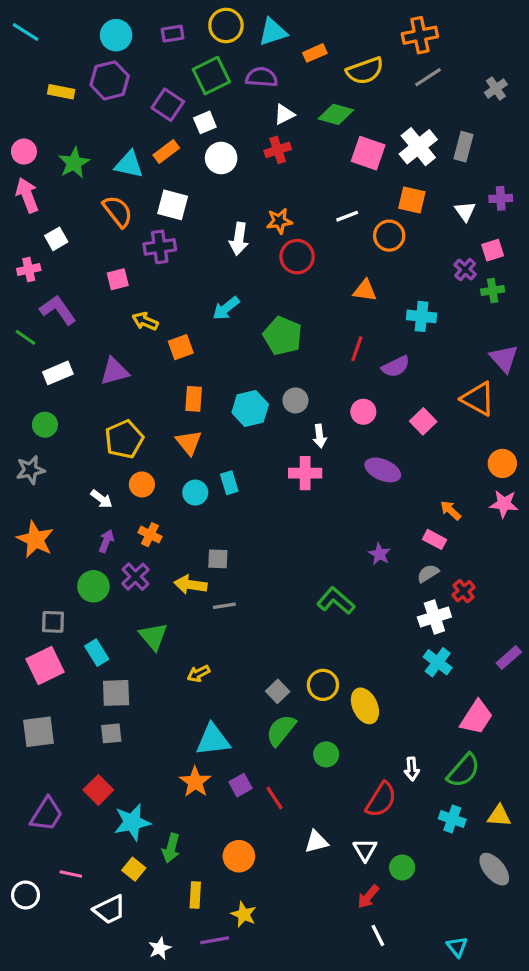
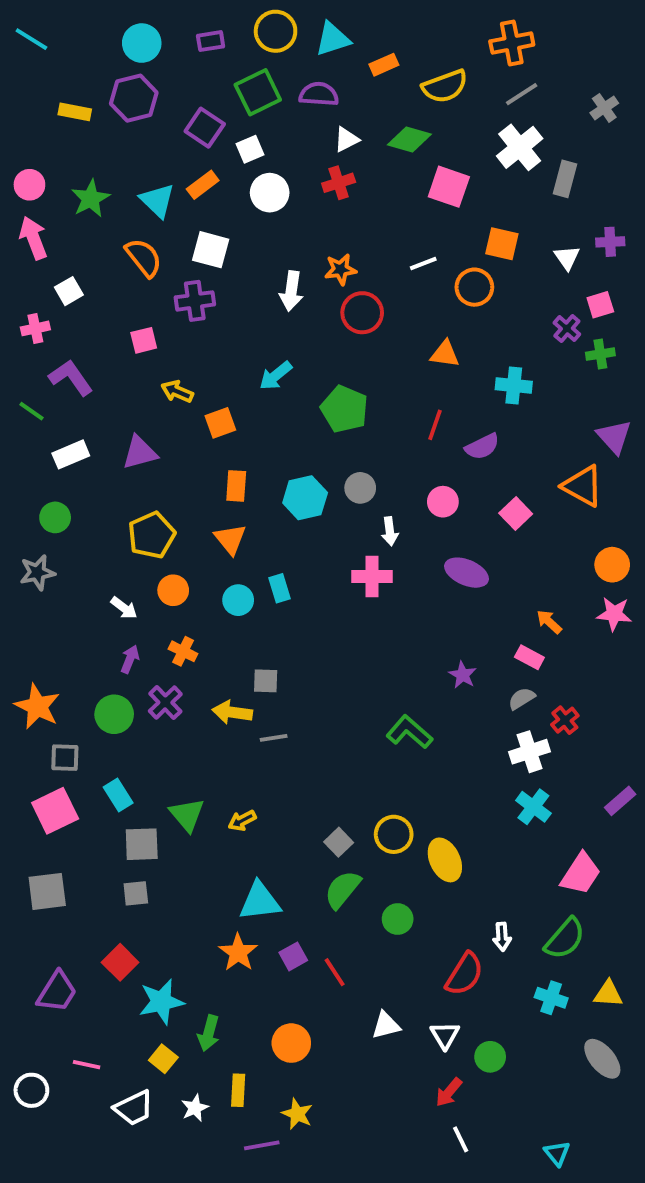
white cross: (418, 147) -> (520, 147), moved
cyan triangle: (129, 164) -> (157, 200), turned 32
orange star: (35, 539) -> (37, 706), moved
green triangle: (153, 636) -> (187, 815), moved
white star: (160, 948) -> (195, 1108), moved

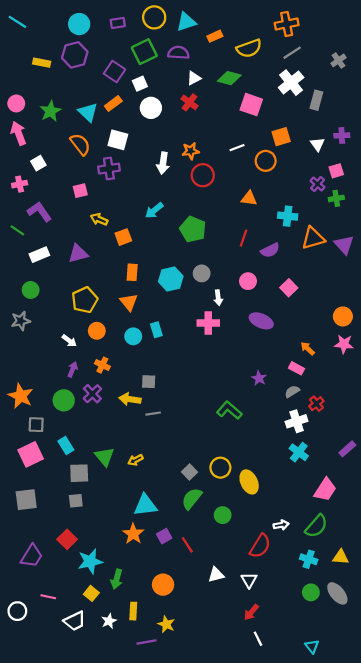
red cross: (339, 183) -> (189, 102), turned -35
orange square: (502, 244) -> (281, 137), turned -30
orange triangle: (583, 486) -> (313, 238), moved, turned -45
white arrow: (502, 937) -> (281, 525), turned -96
green circle: (490, 1057) -> (311, 592), moved

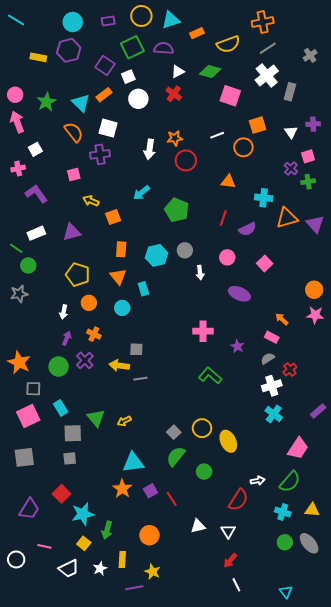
green line: (17, 230) -> (16, 248), moved
yellow pentagon: (85, 300) -> (78, 275), turned -30
pink cross: (208, 323) -> (203, 331), moved
cyan rectangle: (156, 330) -> (143, 289), moved
white arrow: (69, 341) -> (64, 312), turned 64

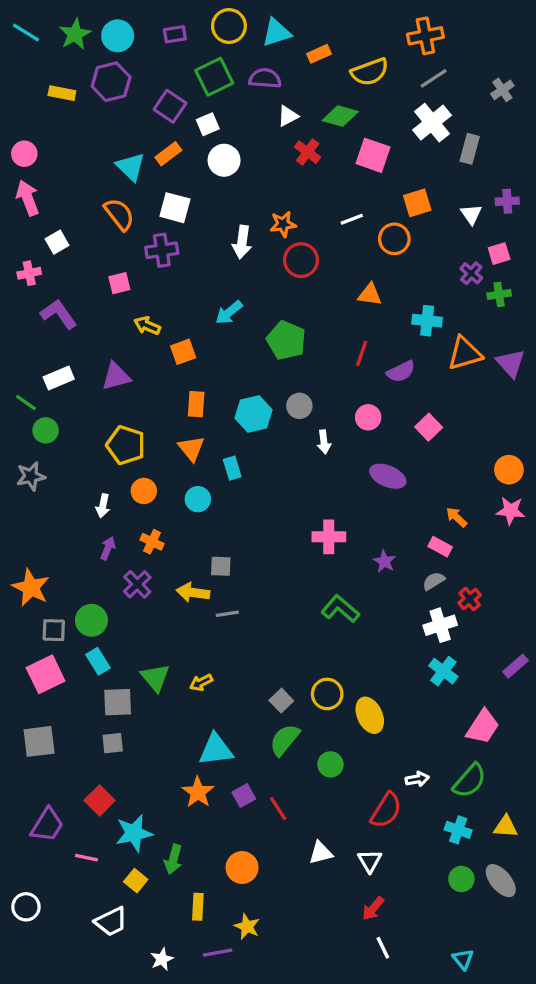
red cross: (174, 94) -> (308, 152), moved
green star: (46, 102) -> (75, 34), moved
green circle: (59, 367) -> (91, 620), moved
pink line: (44, 546) -> (87, 858), moved
white star: (100, 569) -> (162, 959), moved

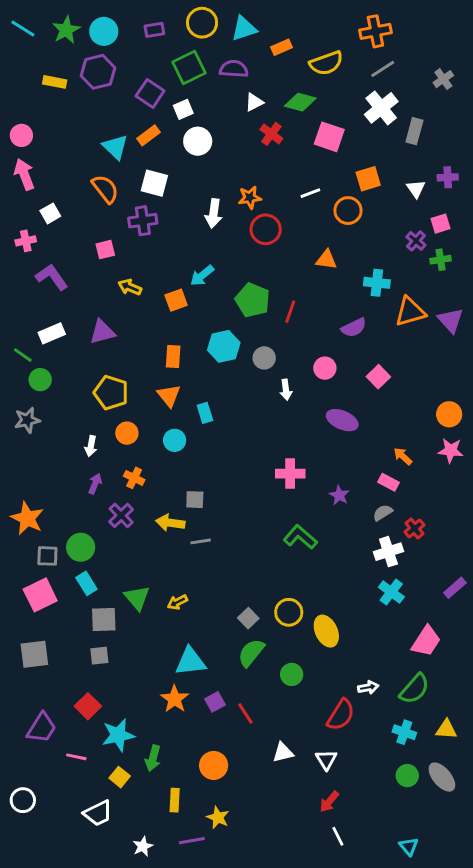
orange square: (183, 352) -> (176, 300), moved
red line: (362, 353) -> (290, 312), moved
cyan hexagon: (254, 414) -> (224, 346), moved

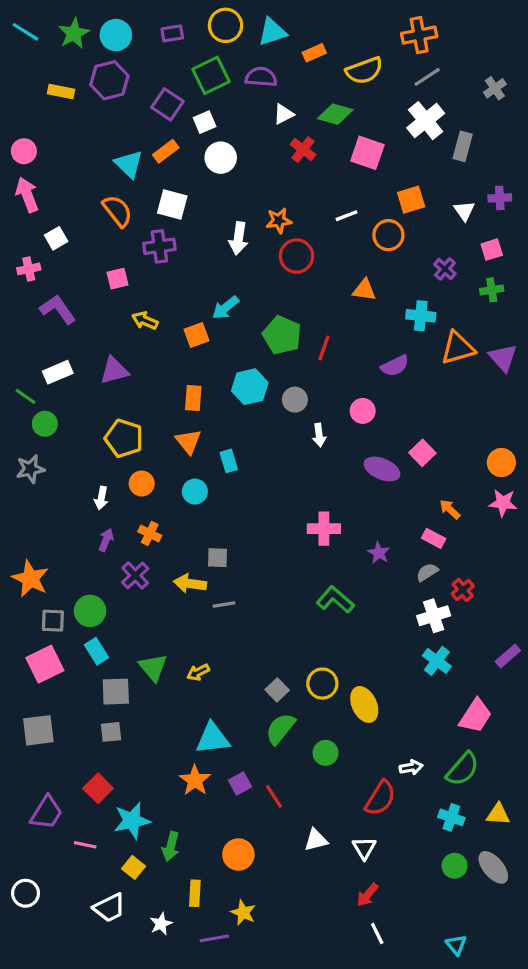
purple cross: (416, 241) -> (445, 269), moved
pink square: (378, 377) -> (422, 453), moved
white star: (143, 846) -> (161, 924), moved

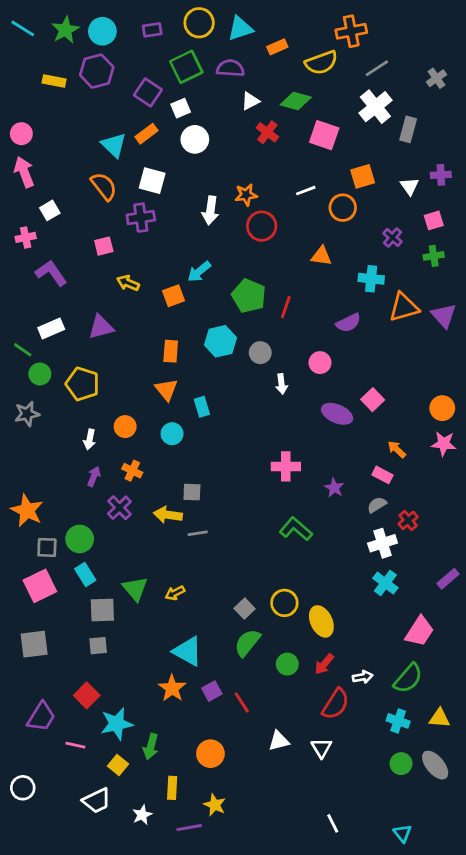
orange cross: (419, 35) -> (351, 31), moved
yellow pentagon: (124, 438) -> (82, 384), moved
cyan triangle: (213, 738) -> (188, 651), turned 36
red arrow: (367, 895) -> (324, 664), moved

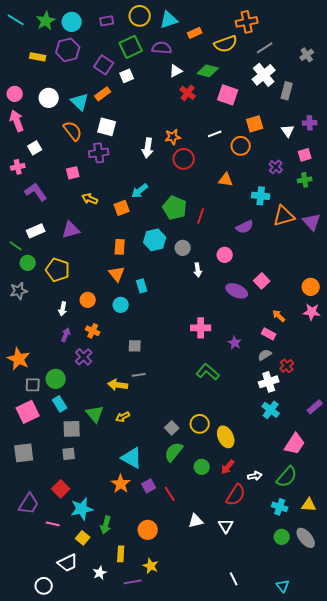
white circle: (195, 139) -> (49, 98), moved
yellow arrow: (168, 515) -> (118, 385), moved
white circle: (23, 788) -> (44, 586), moved

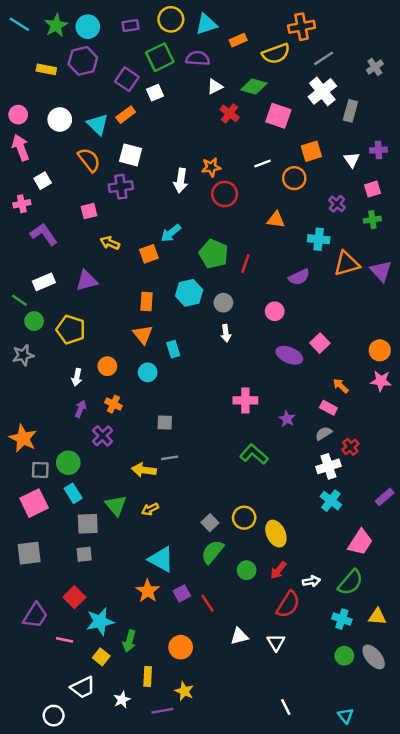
white arrow: (198, 270) -> (226, 333), moved

